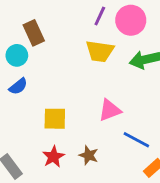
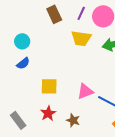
brown rectangle: (34, 33) -> (54, 14), moved
pink triangle: (110, 110) -> (85, 91), moved
brown star: (89, 155) -> (73, 120), moved

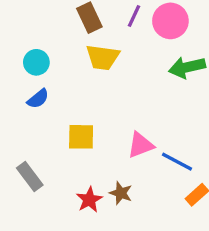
yellow trapezoid: (81, 38) -> (103, 57), moved
red star: (48, 113) -> (89, 200), moved
gray rectangle: (18, 120) -> (30, 177), moved

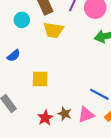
cyan circle: (36, 62) -> (22, 20), moved
pink triangle: (141, 145) -> (86, 115), moved

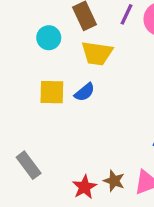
blue semicircle: (14, 56) -> (85, 92), moved
yellow square: (40, 79) -> (52, 92), moved

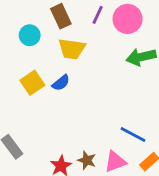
yellow square: (52, 92) -> (32, 83), turned -35

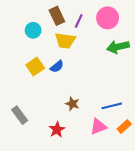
purple line: (98, 15) -> (79, 21), moved
blue line: (133, 134) -> (112, 106), turned -42
brown star: (87, 160) -> (72, 104), moved

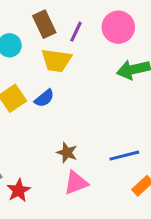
pink triangle: (98, 127) -> (76, 183), moved
red star: (57, 130) -> (19, 190), moved

